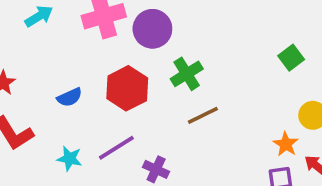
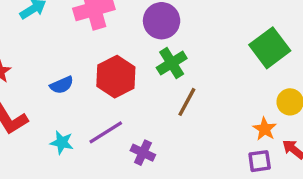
purple circle: (152, 29) -> (162, 21), moved
green square: (291, 58) -> (270, 48), size x1.6
brown line: (203, 115) -> (187, 102), turned -36

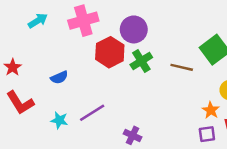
red hexagon: (116, 77) -> (110, 52), moved
brown line: (187, 102) -> (182, 67), moved, turned 75
purple cross: (143, 153) -> (132, 135), moved

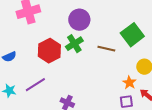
purple circle: (134, 29) -> (79, 20), moved
red hexagon: (110, 52) -> (49, 51), moved

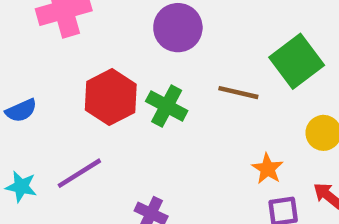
green cross: (74, 44) -> (167, 106), moved, turned -30
orange star: (129, 83) -> (267, 169), moved

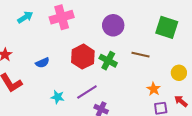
green square: (297, 61) -> (167, 27), moved, turned -35
purple line: (79, 173) -> (87, 92), moved
cyan star: (21, 187) -> (58, 97), moved

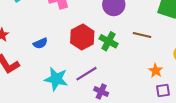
cyan star: (58, 97) -> (56, 79), size x1.6

